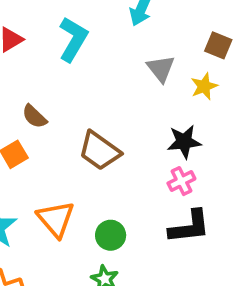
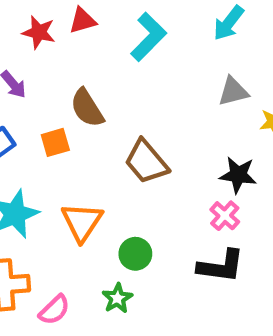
gray triangle: (161, 69) -> (233, 92), turned 40
brown semicircle: (34, 116) -> (87, 108), size x1.4
pink cross: (181, 181) -> (225, 216), turned -36

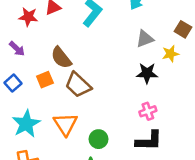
brown trapezoid: (146, 162) -> (78, 85), moved
black star: (238, 175) -> (147, 73), moved
pink cross: (225, 216) -> (148, 111), turned 35

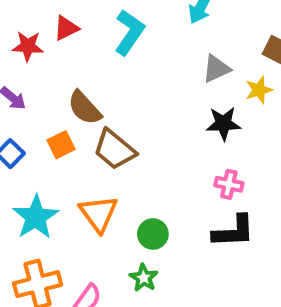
pink cross: (148, 111) -> (229, 184), turned 35

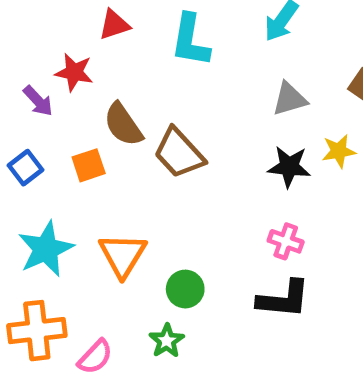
cyan L-shape: (129, 32) -> (190, 40), turned 147
red star: (28, 46) -> (74, 72), moved
yellow star: (259, 90) -> (339, 151), moved
brown trapezoid: (115, 149) -> (179, 153), moved

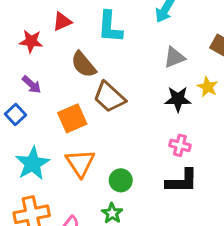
red star: (74, 72) -> (31, 41), moved
purple arrow: (38, 101) -> (32, 85), moved
brown semicircle: (123, 125) -> (84, 64), moved
yellow star: (339, 151) -> (208, 87), turned -30
orange square: (89, 165) -> (72, 118), moved, size x1.4

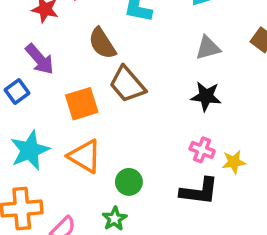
purple arrow: (32, 85) -> (40, 59), size x1.4
yellow star: (208, 87) -> (234, 162), moved, turned 30
orange triangle: (80, 163) -> (85, 156), turned -32

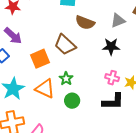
brown semicircle: (102, 43) -> (85, 23), moved, turned -30
gray triangle: (208, 48) -> (118, 21), moved
green star: (115, 219) -> (66, 79), moved

